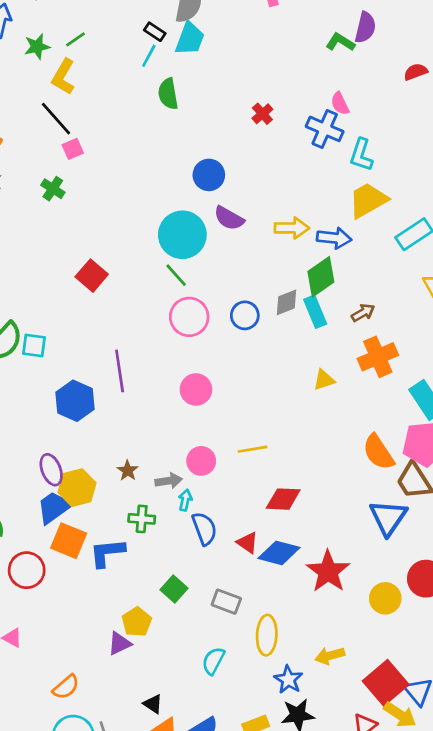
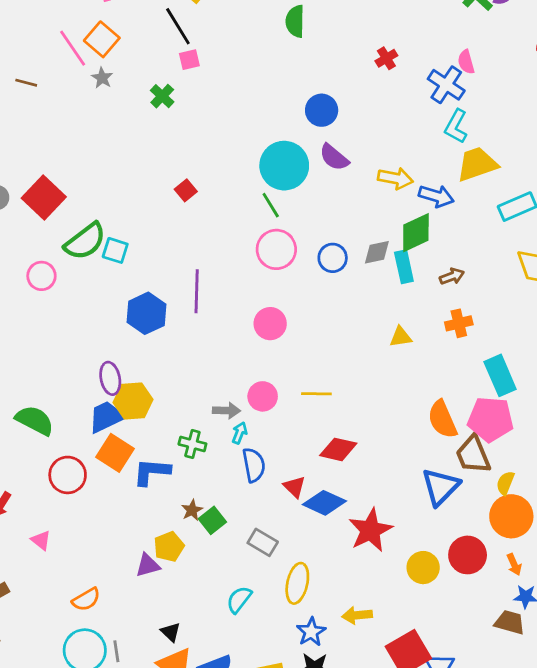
cyan L-shape: (361, 155) -> (456, 126), moved
red square: (92, 276) -> (186, 190), size x0.7
orange cross: (378, 357) -> (459, 323), size x0.7
brown star: (128, 471) -> (192, 510), moved

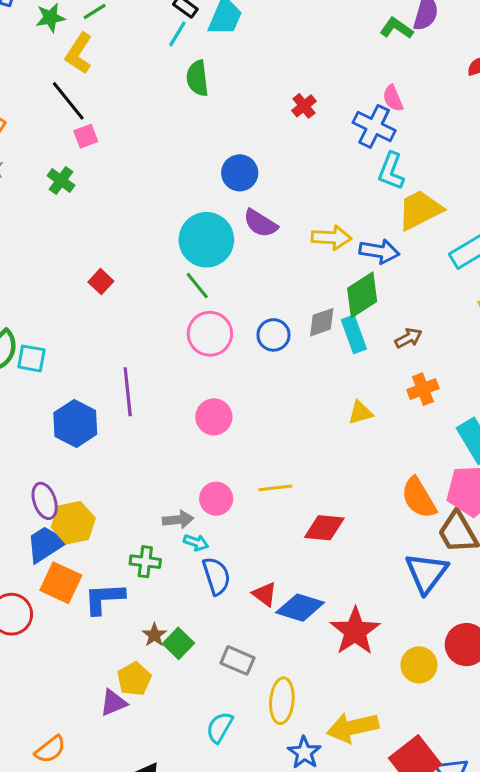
cyan arrow: (240, 433) -> (196, 543), turned 95
red diamond: (338, 449) -> (324, 528), moved
yellow arrow: (357, 615) -> (353, 727), size x1.5

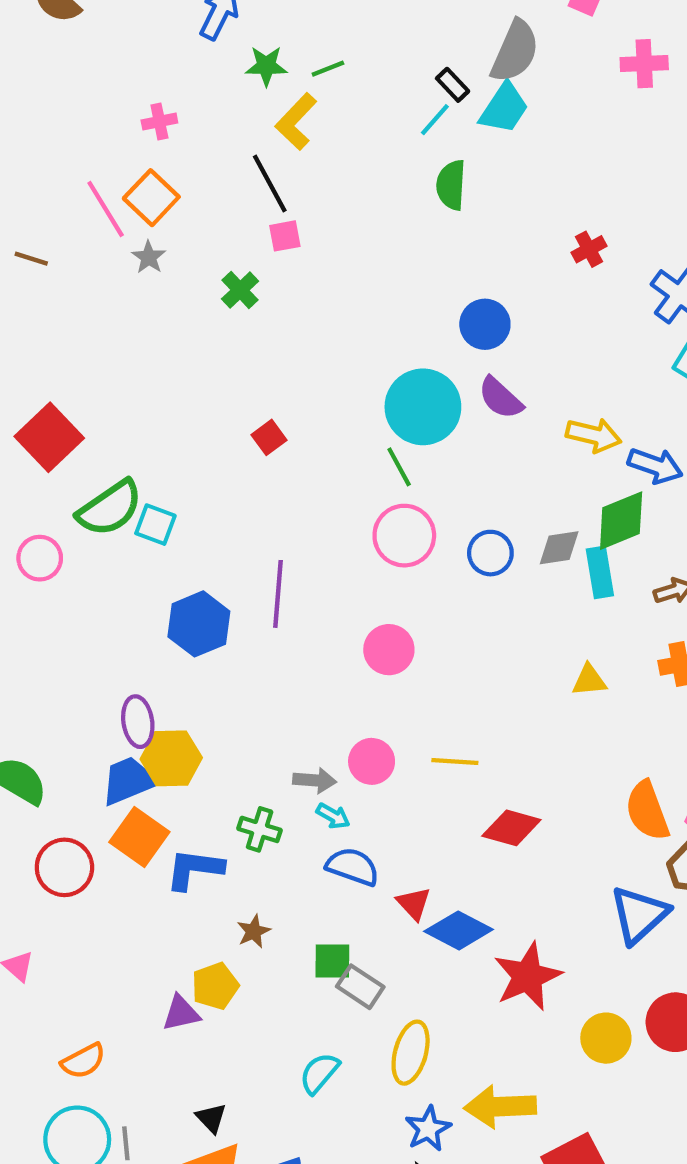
blue semicircle: (216, 576) -> (353, 867), turned -63
green square: (178, 643) -> (332, 961), moved, turned 36

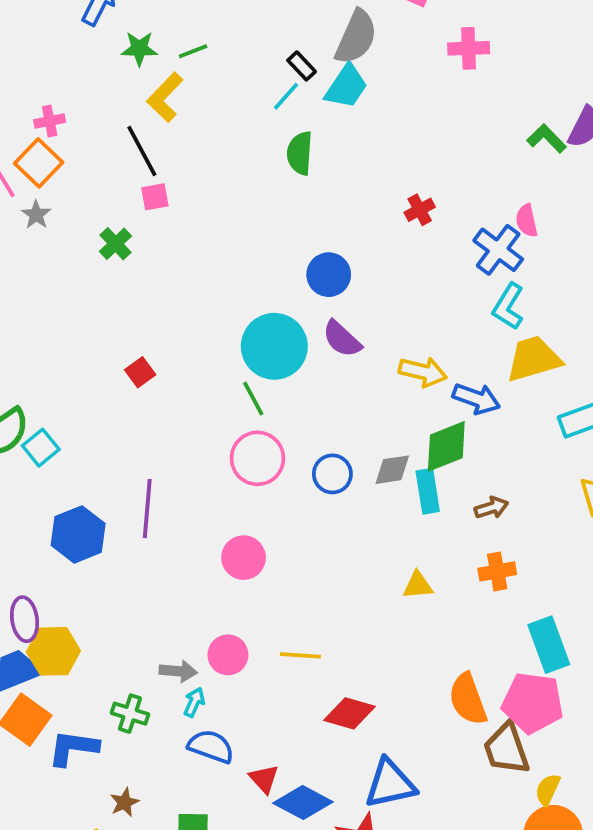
pink cross: (159, 121) -> (50, 121), moved
cyan square: (155, 525) -> (41, 448), turned 30
cyan arrow: (333, 816) -> (194, 702), turned -96
blue triangle: (639, 915) -> (390, 784), moved, turned 30

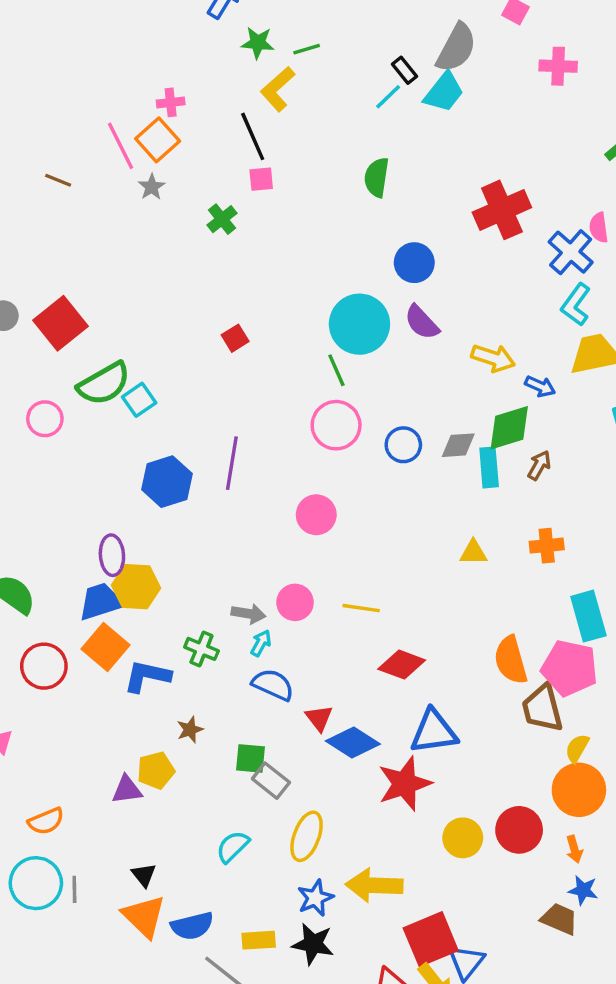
green semicircle: (300, 153) -> (377, 177), moved
red cross: (420, 210) -> (502, 210), size x2.0
blue arrow: (476, 399) -> (540, 386), size x0.7
brown arrow: (491, 508) -> (539, 465), moved, turned -48

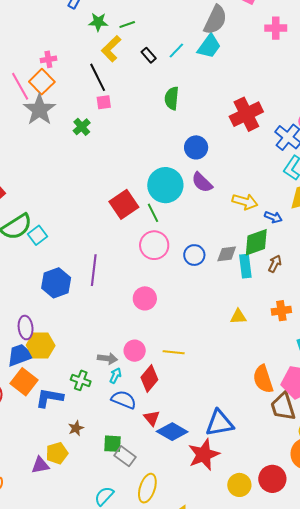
black rectangle: (405, 70) -> (149, 55), moved
gray star: (152, 187) -> (39, 110), size x2.0
red square: (235, 338) -> (124, 204), moved, size x1.8
red diamond: (402, 665) -> (149, 379), moved, turned -68

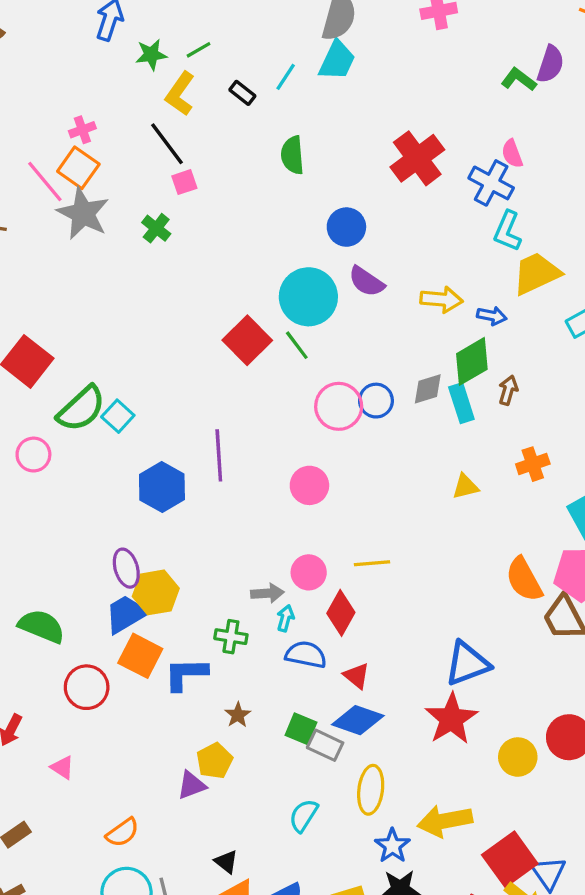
pink circle: (154, 245) -> (339, 406), moved
blue diamond: (172, 432) -> (358, 720), moved
green square: (112, 444) -> (301, 729), turned 30

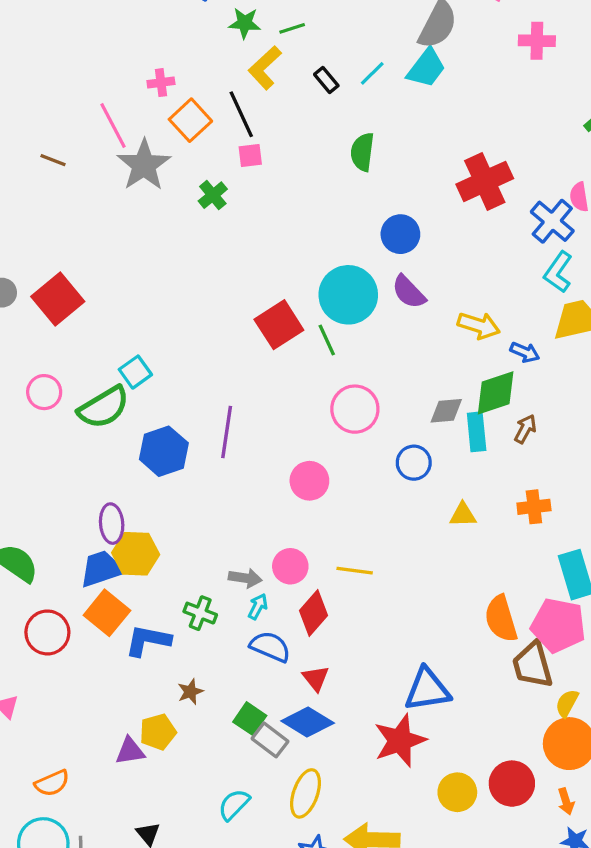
orange square: (78, 168) -> (190, 120), moved
blue circle: (376, 401) -> (414, 463), moved
green semicircle: (81, 409) -> (104, 407), moved

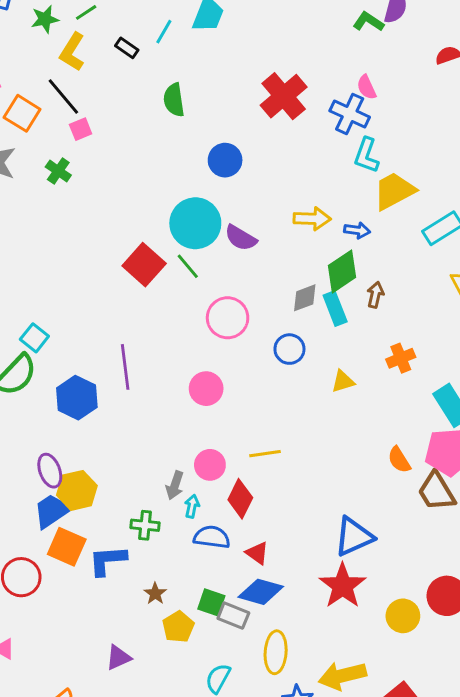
purple semicircle: (409, 292) -> (241, 238), moved
gray arrow: (245, 578) -> (175, 485), turned 116
orange semicircle: (501, 619) -> (399, 460), size x0.7
yellow pentagon: (158, 732) -> (178, 627), moved

